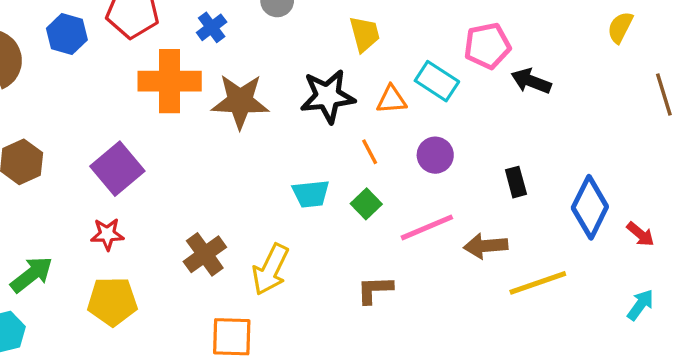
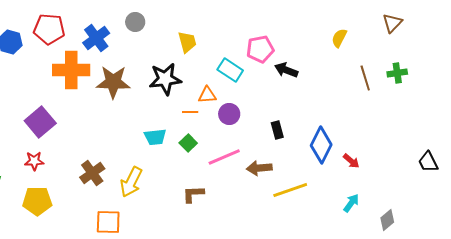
blue cross: (212, 27) -> (96, 38), size x1.5
orange triangle: (391, 100) -> (207, 95), moved
orange line: (370, 152) -> (190, 112), turned -63

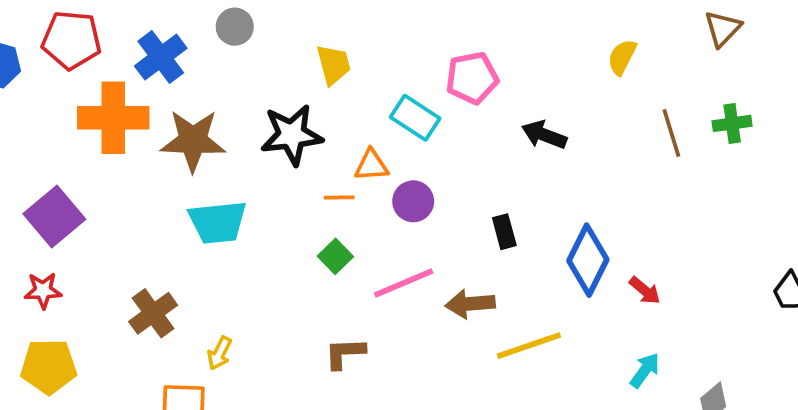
black arrow: (286, 70) -> (544, 135), moved
cyan trapezoid: (155, 137) -> (218, 222), moved, size x1.4
yellow arrow: (131, 182) -> (220, 353), moved, size x0.6

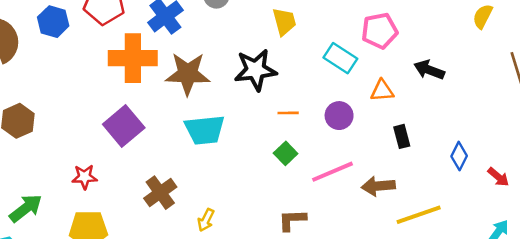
orange triangle: (371, 165) -> (382, 91), moved
purple square: (54, 216) -> (124, 126), moved
blue diamond: (588, 260) -> (459, 156), size x0.6

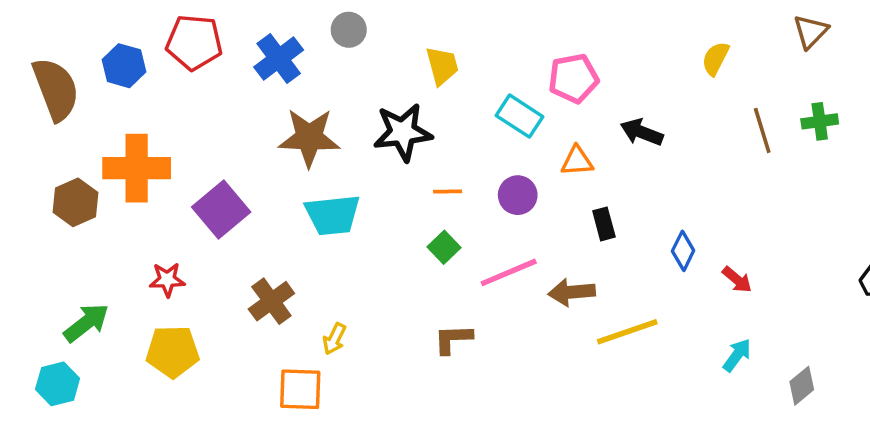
orange cross: (133, 58) -> (137, 168), moved

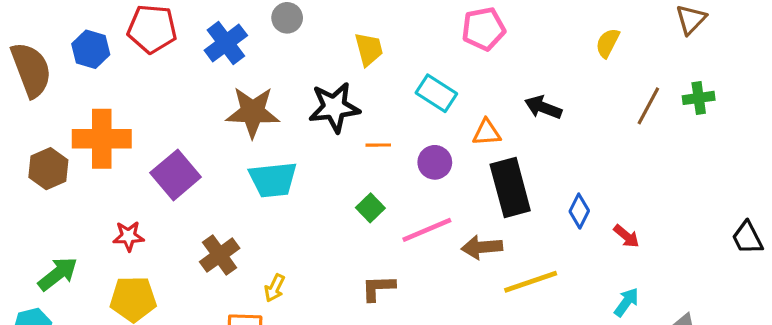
pink pentagon: (573, 78) -> (483, 29), moved
brown line: (762, 130) -> (648, 106), turned 45
orange line: (448, 192) -> (378, 145), moved
black rectangle: (604, 224) -> (510, 187), size x2.0

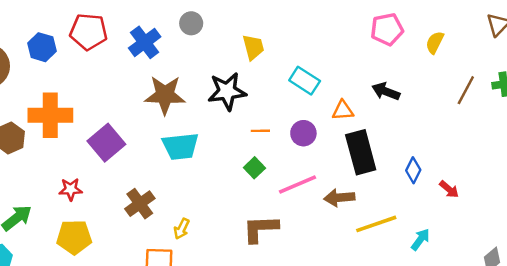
pink pentagon: (483, 29) -> (387, 29), moved
orange line: (378, 145) -> (260, 131), moved
brown L-shape: (378, 288) -> (260, 229), size x1.4
cyan arrow: (626, 302) -> (420, 239), moved

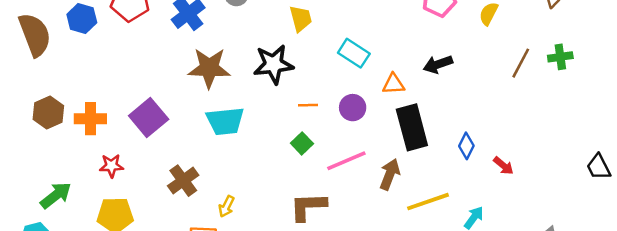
black arrow: (386, 91) -> (438, 64), turned -40
orange cross: (50, 115) -> (90, 119), moved, size x0.7
brown arrow: (339, 198) -> (390, 174), turned 116

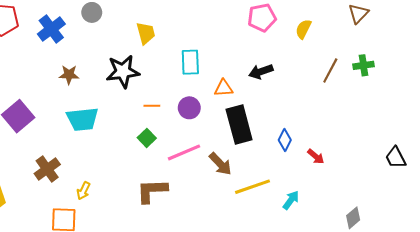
cyan rectangle: (354, 53) -> (190, 62), turned 55
brown star: (209, 68) -> (69, 75), size x0.6
brown arrow: (390, 174) -> (220, 164), turned 115

